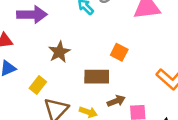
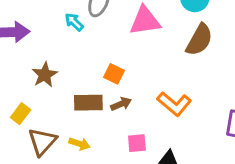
brown arrow: (116, 101) -> (121, 104), moved

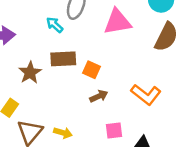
brown rectangle: (88, 103) -> (63, 59), moved

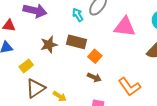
brown arrow: (99, 96) -> (94, 77), turned 32

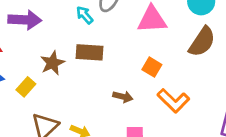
orange square: (95, 56) -> (152, 67), moved
yellow rectangle: (26, 66) -> (26, 87), moved

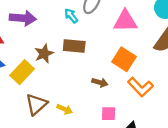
orange square: (152, 67) -> (124, 59), size x1.5
yellow rectangle: (26, 87) -> (22, 72), size x1.5

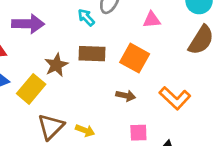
pink triangle: (125, 21) -> (152, 20), size x0.6
orange square: (124, 59) -> (135, 58), moved

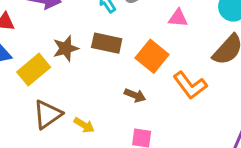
orange L-shape: (175, 98) -> (190, 85), moved

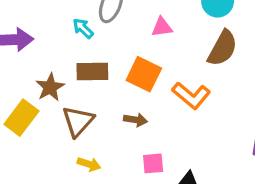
brown triangle: (48, 114) -> (78, 121), moved

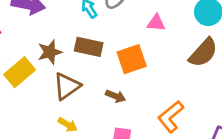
orange square: (144, 74) -> (132, 59), turned 32
orange L-shape: (191, 95) -> (171, 117), moved, turned 88

